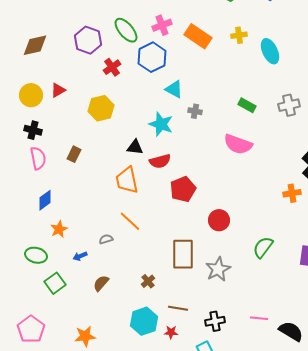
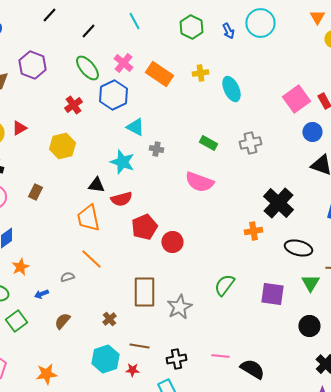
pink cross: (162, 25) -> (123, 63), turned -30
purple hexagon: (88, 40) -> (32, 65), moved
red circle: (219, 220) -> (172, 242), moved

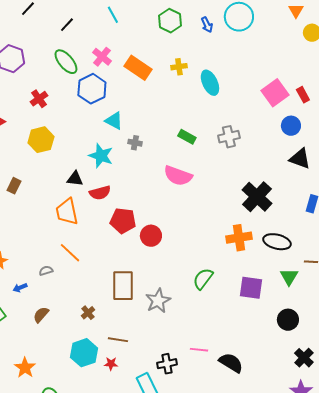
red cross: (73, 105) -> (39, 99), moved
red pentagon: (144, 227) -> (123, 221), turned 30
orange cross: (253, 231) -> (239, 238), moved, size x1.4
black cross: (176, 359) -> (167, 364), moved
orange star: (46, 374) -> (25, 368), turned -30

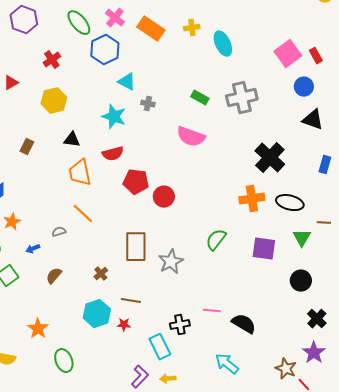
gray cross: (229, 137) -> (242, 98), size x1.4
black triangle: (75, 179) -> (72, 140), moved

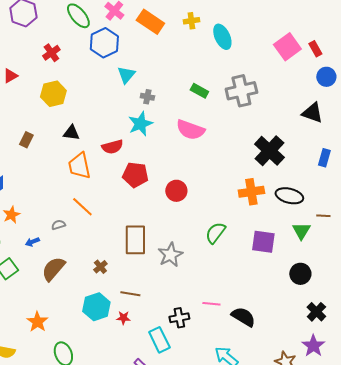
cyan triangle: (127, 82) -> (126, 75), turned 42
blue circle: (304, 87) -> (326, 77), moved
cyan star: (114, 117) -> (140, 124), moved, turned 30
red circle: (164, 197) -> (176, 191), moved
brown semicircle: (54, 276) -> (53, 269), size x1.5

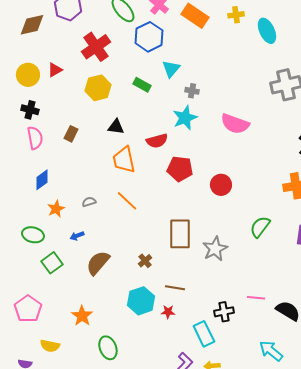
red cross: (51, 53) -> (96, 47), size x1.6
green rectangle: (199, 91) -> (142, 85), moved
gray semicircle: (58, 225) -> (89, 202), moved

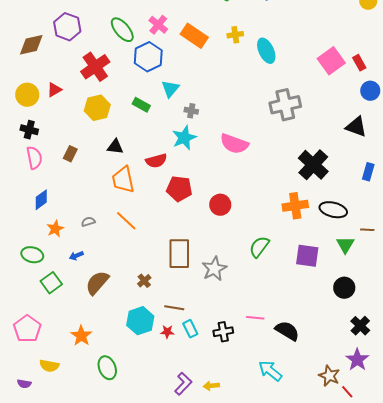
cyan rectangle: (204, 334) -> (190, 329), moved, size x0.7

